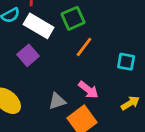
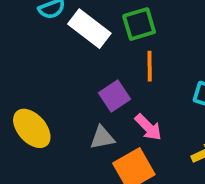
orange line: (84, 47) -> (150, 66), turned -45
purple square: (28, 55) -> (115, 96), moved

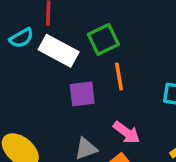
purple square: (115, 96) -> (82, 94), moved, turned 36

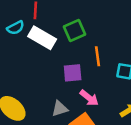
orange line: (119, 77) -> (98, 56), moved
purple square: (82, 94) -> (73, 73), moved

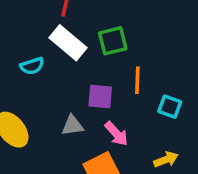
cyan semicircle: (16, 28) -> (32, 66), moved
gray triangle: (60, 109) -> (72, 125), moved

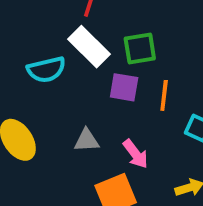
cyan semicircle: (32, 66) -> (46, 70), size x1.4
purple square: (100, 96) -> (124, 87), moved

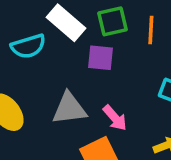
orange line: (164, 95) -> (151, 30), moved
gray triangle: (86, 140) -> (69, 109), size x1.5

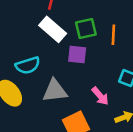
cyan semicircle: (28, 46) -> (28, 65), moved
pink arrow: (115, 118) -> (100, 96), moved

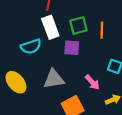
white rectangle: (53, 29) -> (50, 27), turned 30
cyan semicircle: (28, 65) -> (31, 47), moved

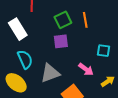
white rectangle: (50, 27) -> (18, 29), moved
cyan semicircle: (31, 47) -> (25, 59), moved, turned -84

